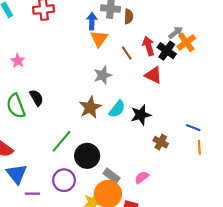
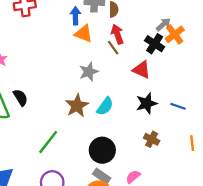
orange triangle: (99, 39) -> (84, 34), turned -42
red arrow: (149, 46) -> (117, 34), moved
black star: (141, 115) -> (147, 103), moved
blue line: (193, 128) -> (178, 106), moved
black circle: (87, 156) -> (102, 150), moved

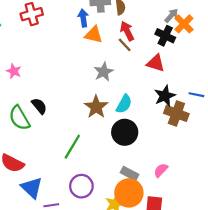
brown cross: (152, 139) -> (176, 113), moved, size x1.5
black circle: (102, 150) -> (125, 132), moved

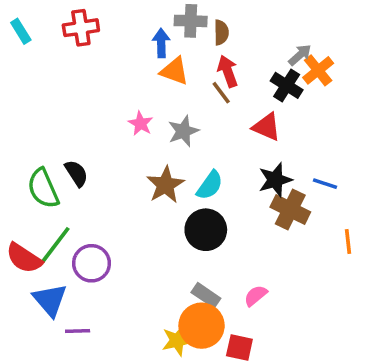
pink star: (14, 71) -> (141, 123), moved
green line: (72, 147) -> (55, 245), moved
purple circle: (81, 186) -> (92, 263), moved

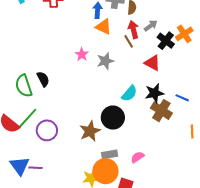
gray arrow: (300, 55) -> (151, 26), moved
brown star: (165, 185) -> (90, 131), moved
cyan semicircle: (210, 185) -> (129, 93), moved
gray rectangle: (206, 295) -> (110, 154), turned -49
blue triangle: (50, 300) -> (20, 166), moved

